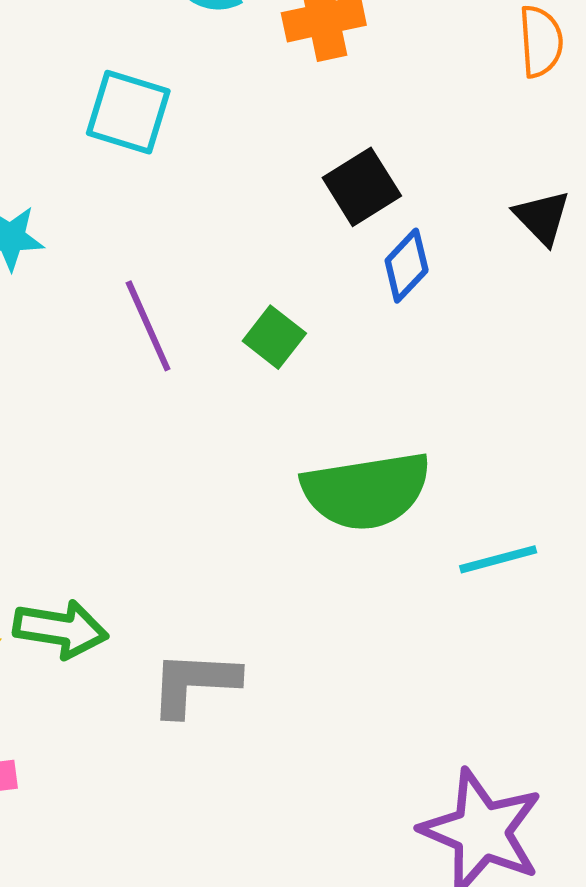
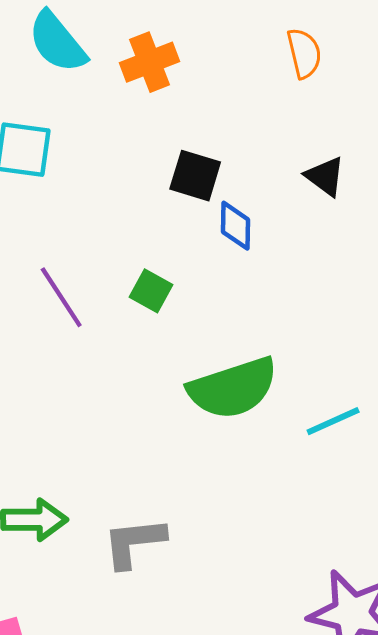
black square: (362, 187) -> (195, 176), turned -32
blue diamond: (407, 266) -> (236, 226), turned -33

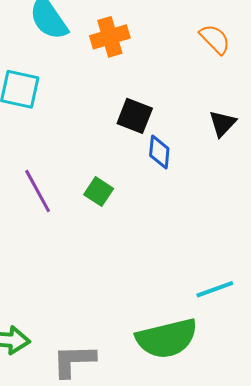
orange semicircle: (304, 53) -> (215, 39), turned -36
black triangle: (325, 176) -> (222, 123), turned 32
green semicircle: (233, 388) -> (167, 338), moved

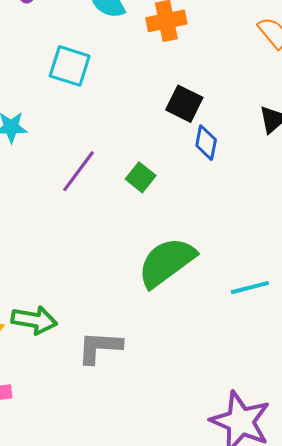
purple line: (38, 191) -> (79, 171), turned 60
green semicircle: (167, 338) -> (167, 262), moved, turned 152

